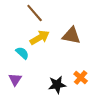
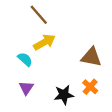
brown triangle: (71, 36) -> (91, 57), moved
purple triangle: (15, 80) -> (26, 88), moved

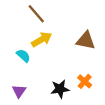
brown triangle: (91, 57) -> (86, 41), moved
purple triangle: (26, 88) -> (19, 91), moved

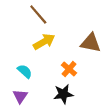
cyan semicircle: (23, 56) -> (25, 71), moved
orange cross: (85, 81) -> (69, 69), moved

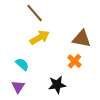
orange cross: (69, 69) -> (74, 61), moved

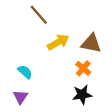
yellow arrow: (40, 38) -> (58, 42), moved
black star: (57, 85) -> (82, 95), moved

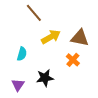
cyan semicircle: (25, 72) -> (22, 54), moved, turned 64
black star: (82, 95) -> (45, 78), moved

